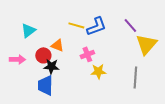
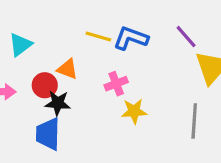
blue L-shape: (96, 26) -> (131, 38), turned -140

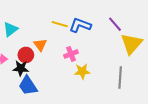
orange triangle: (67, 69) -> (40, 45), turned 32
black star: (58, 103) -> (21, 68), moved
blue trapezoid: (48, 134) -> (28, 86), turned -35

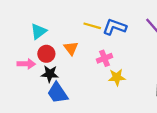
red circle: (26, 55) -> (46, 54), moved

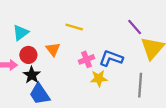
blue L-shape: (115, 27) -> (111, 58), moved
black star: (50, 74) -> (32, 75), turned 30

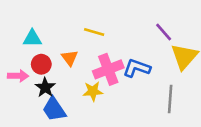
cyan triangle: (21, 33) -> (32, 38), turned 36
pink cross: (86, 59) -> (108, 69), size x1.6
yellow star: (99, 78) -> (93, 91), moved

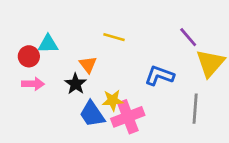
red circle: (41, 64) -> (29, 56), moved
pink cross: (108, 69) -> (128, 117), moved
black star: (45, 87) -> (76, 84), moved
blue trapezoid: (54, 109) -> (92, 114), moved

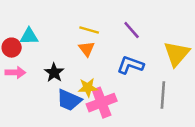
purple line: (188, 37) -> (132, 30), moved
orange triangle: (88, 65) -> (87, 49), moved
blue trapezoid: (92, 114) -> (69, 100), turned -32

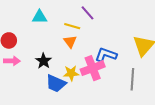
purple line: (132, 30) -> (87, 13), moved
cyan triangle: (29, 36) -> (39, 17), moved
pink cross: (102, 103) -> (93, 68), moved

